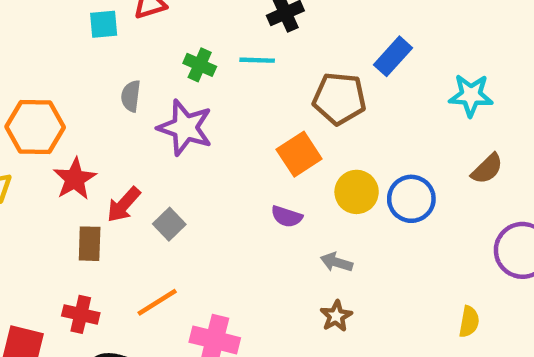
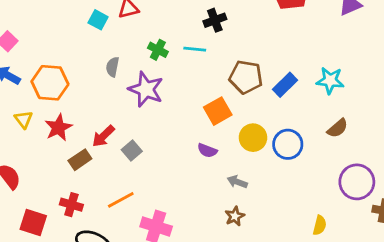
cyan square: (104, 24) -> (98, 20), turned 30
blue rectangle: (393, 56) -> (285, 85), moved
red star: (75, 179) -> (58, 128), moved
brown rectangle: (90, 244) -> (80, 160), turned 50

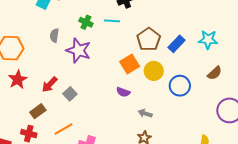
brown pentagon: (246, 77) -> (149, 39), turned 30
yellow circle: (253, 138) -> (154, 71), moved
brown rectangle: (80, 160) -> (38, 111), moved

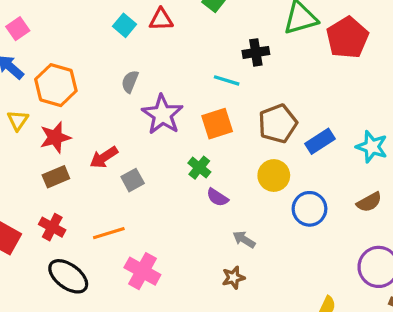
green cross: (86, 22) -> (199, 168), moved
orange square: (130, 64) -> (217, 124), moved
brown rectangle: (38, 111) -> (56, 177), moved

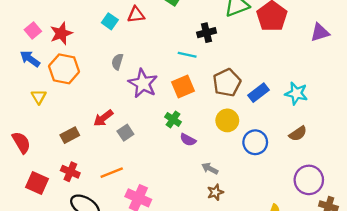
red star: (55, 137) -> (61, 33), moved
brown star: (233, 278) -> (215, 192), moved

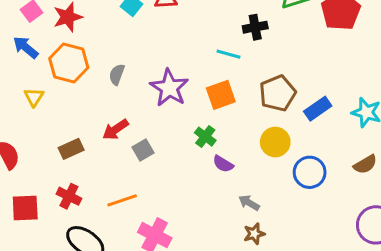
gray semicircle: (117, 62) -> (117, 74), moved
red square: (37, 183) -> (25, 208), turned -30

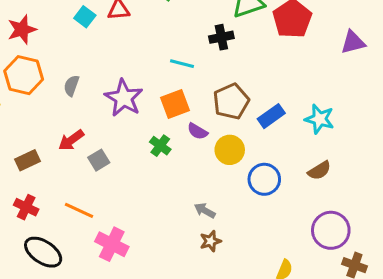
black cross: (255, 27) -> (221, 37), moved
purple semicircle: (223, 164) -> (197, 131), moved
orange line: (122, 200) -> (79, 210), turned 44

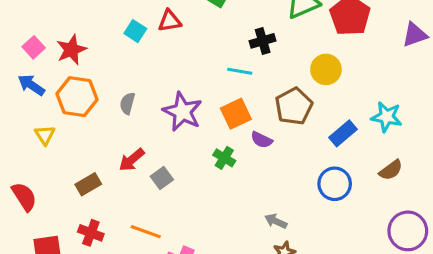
black cross: (221, 37) -> (263, 41), moved
blue rectangle: (271, 116) -> (343, 133), moved
yellow circle: (230, 150) -> (326, 69), moved

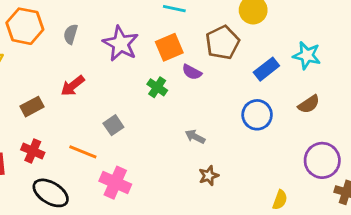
gray square: (162, 178) -> (113, 125), moved
gray arrow: (276, 221) -> (195, 137), moved

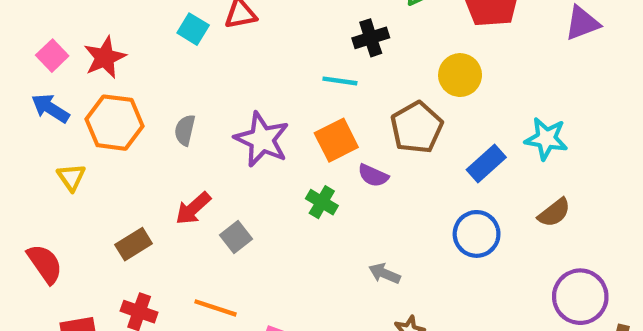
gray square: (113, 125) -> (236, 237), moved

